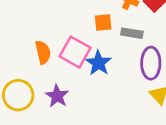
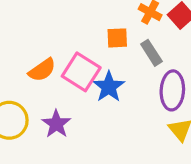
gray rectangle: (132, 33) -> (151, 53), turned 45
orange semicircle: (43, 52) -> (42, 70), turned 65

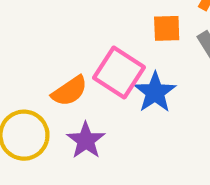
orange semicircle: (42, 70) -> (70, 91), moved

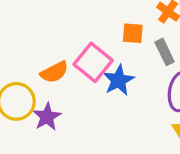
purple star: (86, 140) -> (47, 117), moved

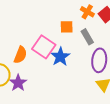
orange semicircle: (54, 72) -> (20, 55), turned -36

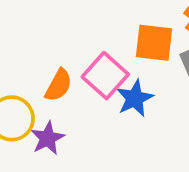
orange square: (67, 27) -> (154, 43), size x1.5

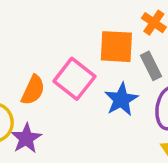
blue star: (135, 98) -> (121, 99), moved

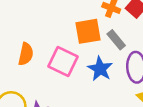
orange semicircle: (33, 90) -> (26, 54), moved

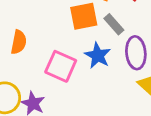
pink square: (63, 61) -> (61, 66), moved

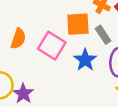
pink square: (61, 66) -> (52, 46), moved

